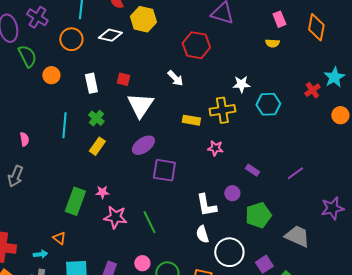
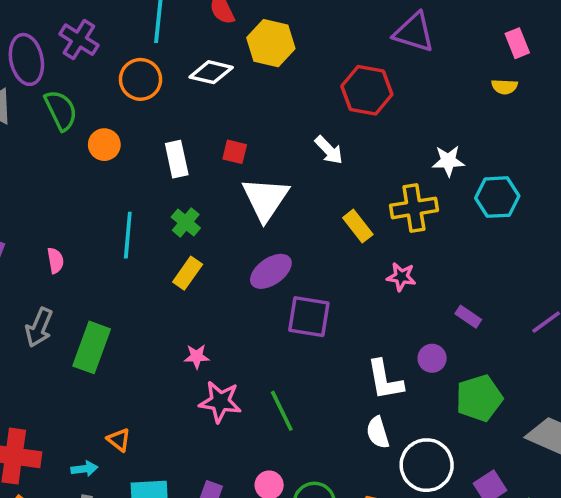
yellow rectangle: (191, 120) -> (358, 226), turned 42
green rectangle: (75, 201) -> (92, 347), moved

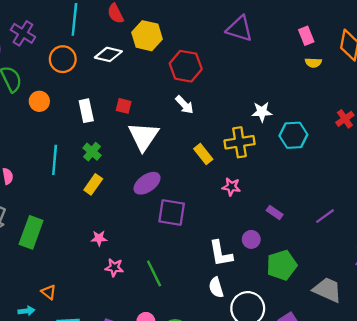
yellow semicircle: (504, 87) -> (313, 63), moved
red hexagon: (367, 90) -> (186, 66), moved
pink star: (220, 402) -> (114, 268), size x0.7

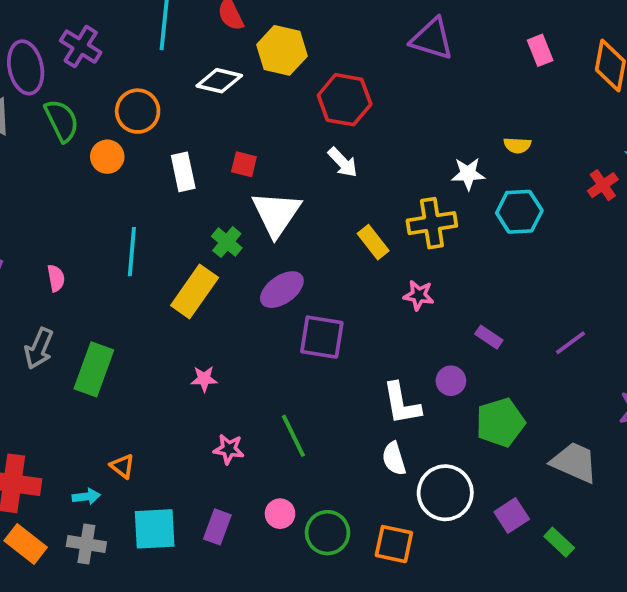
orange circle: (63, 59) -> (138, 111), moved
yellow semicircle: (313, 63) -> (517, 145), moved
green cross: (92, 152) -> (227, 242), moved
yellow rectangle: (93, 184) -> (195, 291), size x1.5
pink star: (114, 268) -> (229, 449), moved

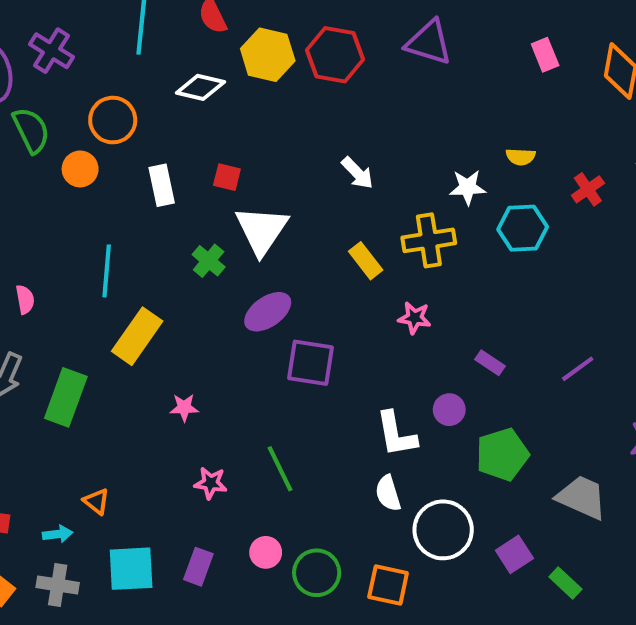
red hexagon: (345, 100) -> (335, 55), moved
white arrow: (343, 162) -> (357, 173), moved
red cross: (603, 185) -> (588, 189), moved
yellow rectangle: (195, 291) -> (137, 336), moved

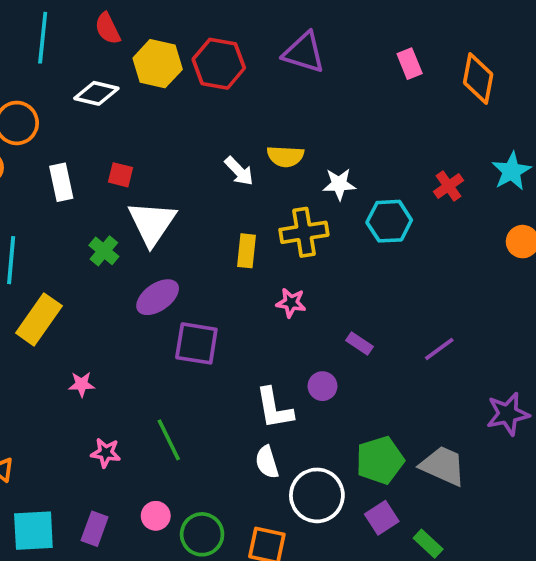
yellow semicircle: (521, 157) -> (285, 156), moved, size x1.4
yellow rectangle: (366, 261) -> (247, 251), turned 44
green pentagon: (502, 454) -> (380, 460), moved

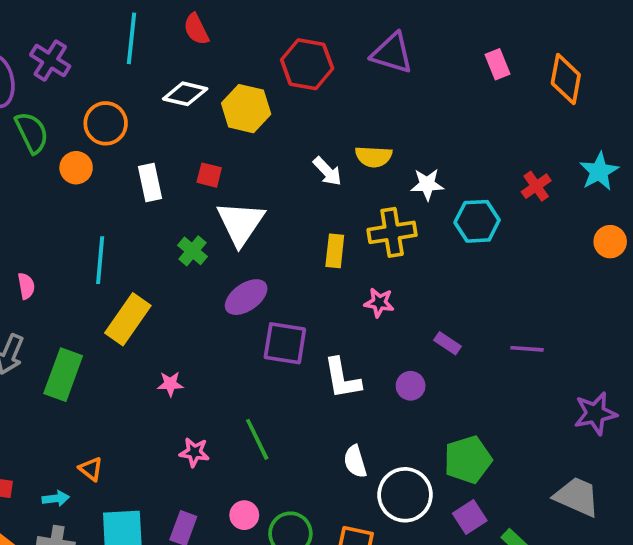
yellow hexagon: (158, 64) -> (246, 109), moved
purple line: (439, 349) -> (527, 349), turned 40
white L-shape: (274, 408) -> (342, 378), moved
gray trapezoid: (443, 466) -> (577, 497), moved

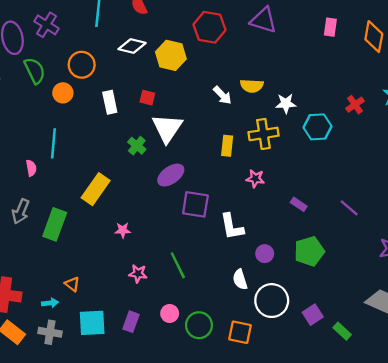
pink rectangle: (497, 64) -> (330, 27), turned 30
cyan line: (100, 260) -> (53, 143), moved
purple line: (527, 349) -> (349, 208), turned 36
purple circle: (411, 386) -> (265, 254), moved
green pentagon: (468, 460) -> (309, 251), moved

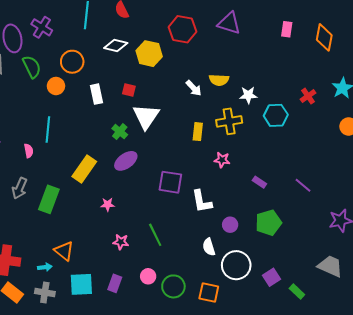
purple ellipse: (171, 175) -> (126, 161), moved
orange triangle: (72, 284) -> (64, 251), size x1.5

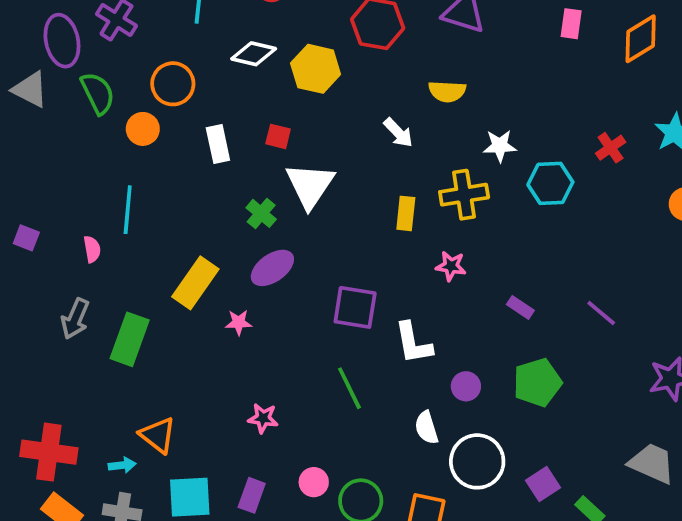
orange diamond: (324, 37) -> (641, 39), turned 48
yellow semicircle: (219, 80) -> (447, 91), moved
pink star: (108, 204) -> (239, 322), moved
green line: (155, 235) -> (349, 388), moved

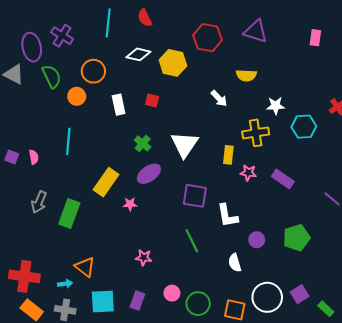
white triangle: (310, 185) -> (184, 144), moved
yellow rectangle: (406, 213) -> (228, 155), moved
pink semicircle: (92, 249) -> (34, 157), moved
purple rectangle: (520, 307) -> (283, 179), moved, size x1.5
white circle: (477, 461) -> (267, 297), moved

